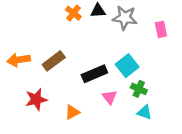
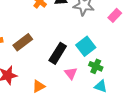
pink rectangle: (161, 29) -> (115, 15), turned 56
black rectangle: (94, 74) -> (58, 53), turned -35

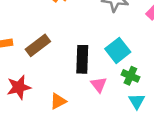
black rectangle: (58, 53) -> (82, 59), turned -30
cyan triangle: (101, 86) -> (137, 101), turned 40

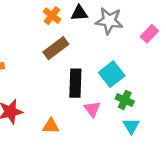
brown rectangle: (38, 45) -> (56, 48), moved
orange triangle: (58, 101) -> (51, 126), turned 30

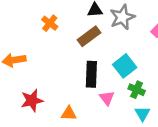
orange cross: (52, 16) -> (50, 23), moved
gray star: (109, 21) -> (122, 17), turned -30
brown rectangle: (56, 48) -> (89, 36), moved

